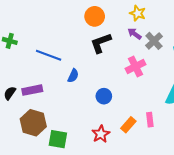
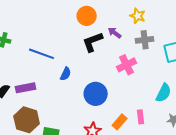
yellow star: (138, 13) -> (138, 16), moved
purple arrow: (135, 34) -> (115, 33), moved
gray cross: (154, 41) -> (145, 40), turned 36
blue circle: (104, 96) -> (96, 94), size x1.5

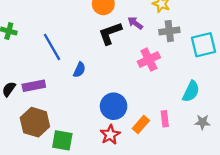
blue line: (42, 54) -> (52, 47), turned 40
blue circle: (96, 94) -> (114, 106), moved

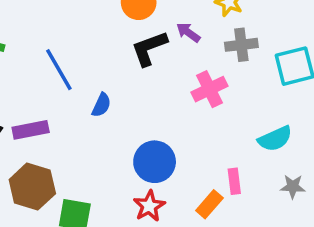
cyan semicircle: (191, 91) -> (275, 139), turned 40
orange rectangle: (141, 124) -> (209, 204), moved

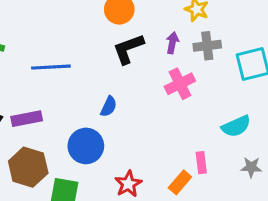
purple arrow: (188, 32) -> (172, 43), moved, turned 65
blue line: (59, 70) -> (51, 67), turned -63
blue semicircle: (101, 105) -> (109, 106), moved
blue circle: (155, 162) -> (86, 146), moved

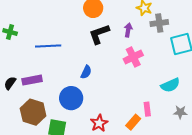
gray cross: (207, 46) -> (159, 23), moved

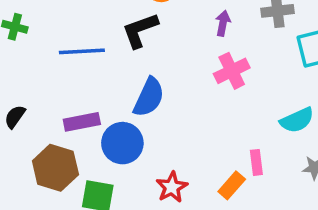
black L-shape: (99, 34) -> (140, 30), moved
blue semicircle: (86, 72) -> (149, 97), size x1.6
purple rectangle: (32, 80) -> (82, 122), moved

